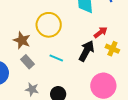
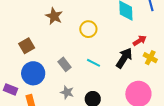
yellow circle: (49, 25) -> (88, 29), size x0.7
brown star: (22, 40) -> (54, 16), moved

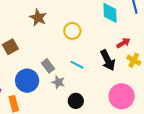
black arrow: (124, 58) -> (108, 60), turned 120
blue circle: (33, 73) -> (27, 81), moved
gray star: (67, 92) -> (58, 82), moved

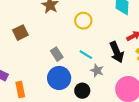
blue circle: (27, 81) -> (59, 78), moved
gray star: (58, 82) -> (97, 70), moved

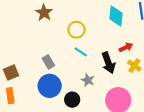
brown square: (20, 33) -> (11, 73), moved
cyan line: (86, 55) -> (81, 52), moved

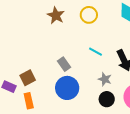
yellow circle: (76, 30) -> (89, 15), moved
black circle: (72, 100) -> (107, 99), moved

